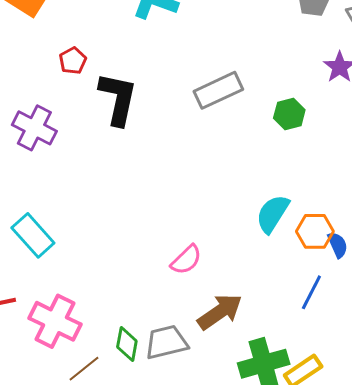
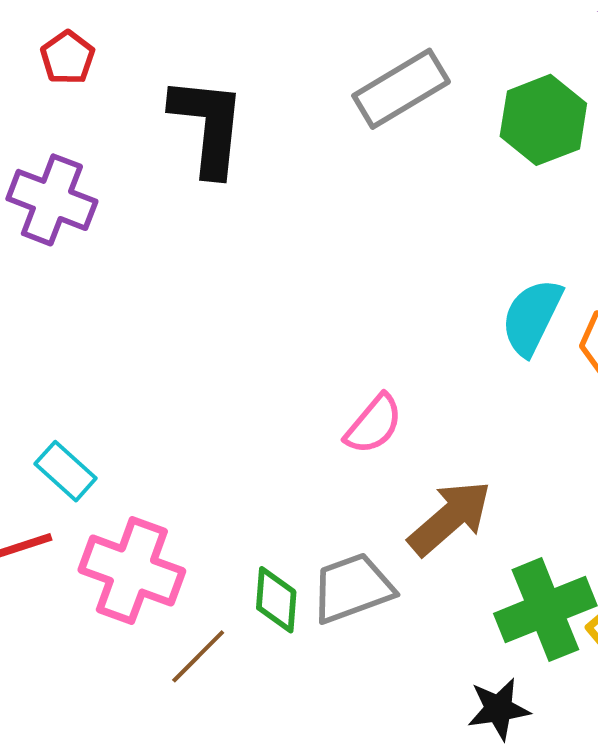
red pentagon: (73, 61) -> (68, 58), moved
green hexagon: (289, 114) -> (543, 120), size x1.4
cyan rectangle: (33, 235) -> (66, 471), moved, size x0.7

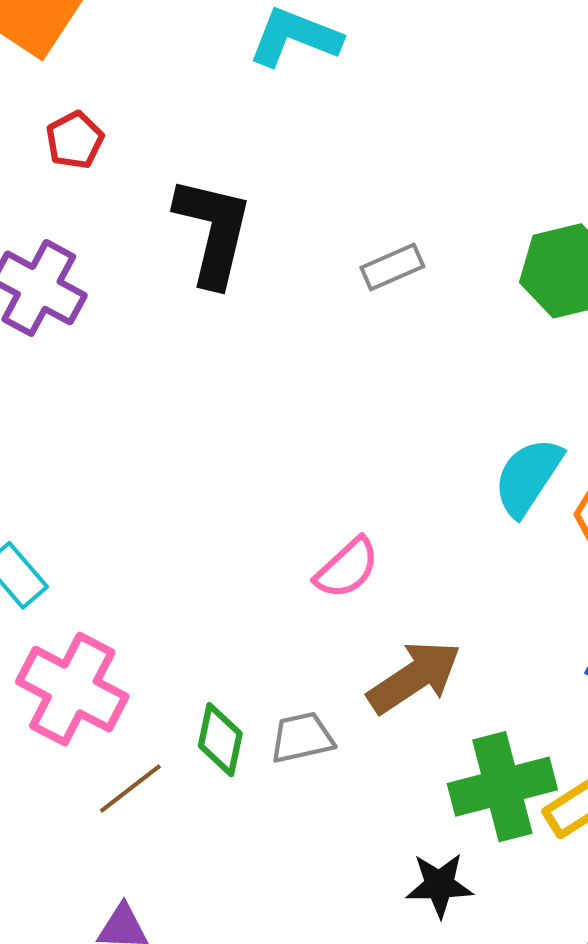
gray rectangle: (401, 89) -> (392, 267), moved, size x0.6
gray trapezoid: (352, 588) -> (302, 738), size x0.7

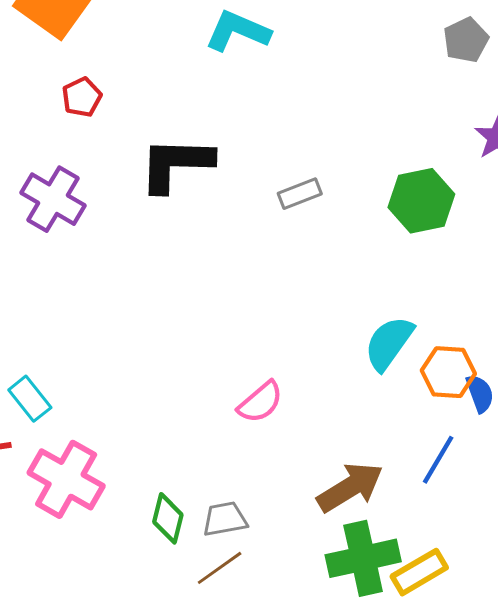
black L-shape: (213, 231) -> (176, 164), turned -104
brown arrow: (414, 677) -> (350, 487), moved
brown line: (130, 788) -> (220, 568), moved

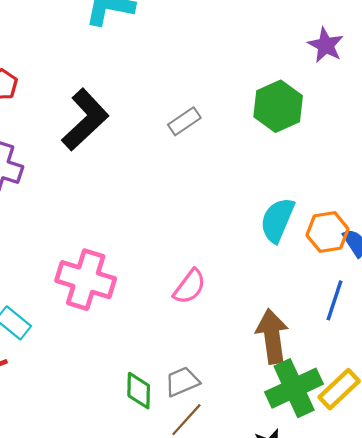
black L-shape: (176, 164) -> (85, 120), turned 148
pink cross: (66, 479) -> (86, 280), moved
brown arrow: (350, 487) -> (272, 336), turned -54

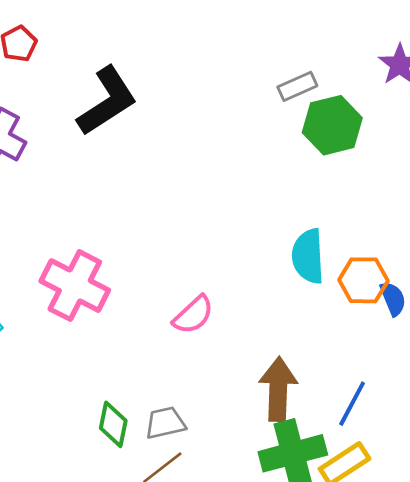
gray rectangle: (184, 121) -> (297, 86), moved
cyan semicircle: (277, 220) -> (308, 256), turned -36
blue line: (334, 300) -> (352, 404), moved

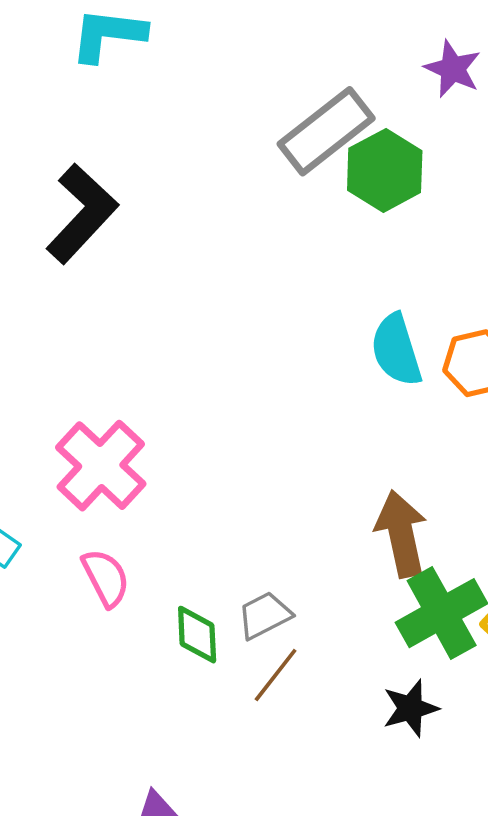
gray rectangle: (297, 86) -> (326, 131), size x1.8
pink cross: (75, 286) -> (101, 466), turned 30
pink semicircle: (193, 315) -> (106, 578), moved, turned -60

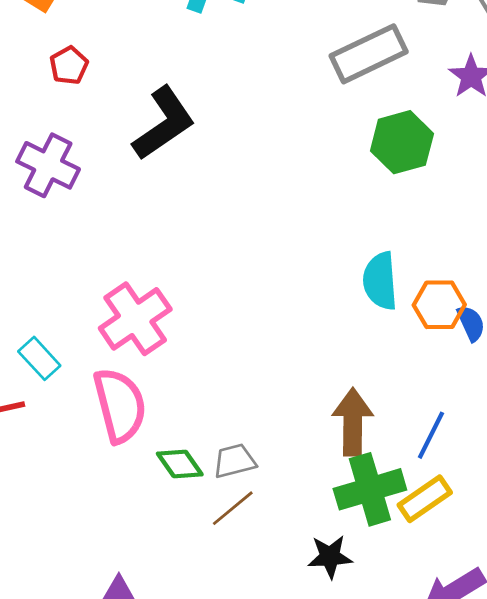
gray rectangle: (326, 131) -> (369, 54), moved
pink semicircle: (106, 578) -> (120, 405), size x1.6
green diamond: (197, 635) -> (180, 464), turned -45

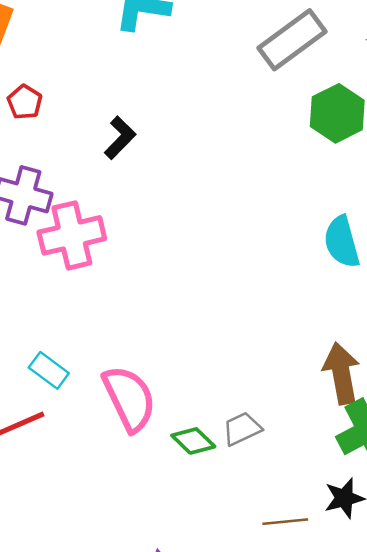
black L-shape: (164, 123) -> (120, 138), size x0.6
pink cross: (135, 319) -> (72, 235), moved, turned 32
brown line: (233, 508) -> (285, 522), moved, turned 45

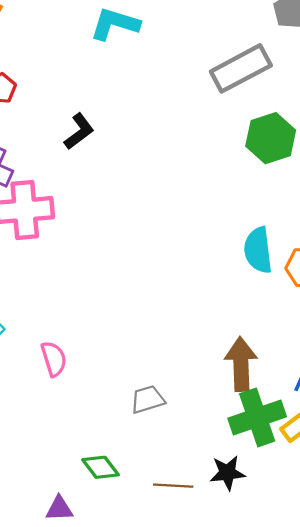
pink semicircle: (129, 399) -> (54, 359), size x0.6
green diamond: (193, 441) -> (101, 467), moved

